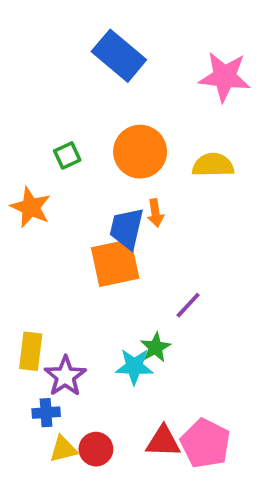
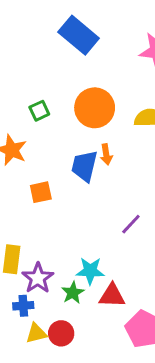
orange square: (115, 263) -> (41, 192), moved, size x0.6
green star: (155, 347) -> (73, 293), moved
red triangle: (163, 441) -> (112, 296), moved

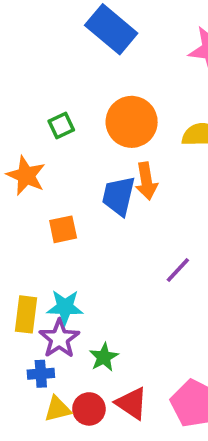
orange arrow: (106, 154) -> (146, 181), size x1.4
cyan star: (90, 271) -> (65, 307), moved
red triangle: (112, 296) -> (132, 403), moved, turned 32

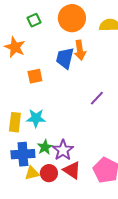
purple star: (59, 339) -> (63, 150), moved
green star: (104, 357) -> (45, 147), moved
blue cross: (41, 374) -> (23, 154), size x1.6

